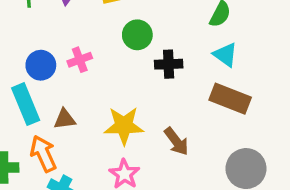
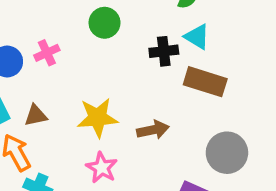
black cross: (169, 64) -> (164, 51), moved
brown arrow: (176, 141) -> (153, 130), turned -60

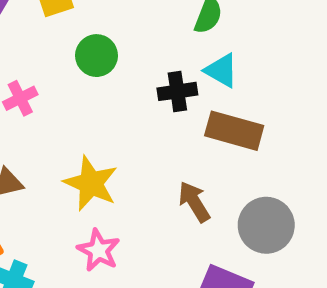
yellow star: (97, 118) -> (91, 183), turned 30
brown arrow: (153, 130) -> (194, 202), moved, turned -108

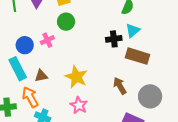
green circle: (97, 56) -> (66, 22), moved
cyan triangle: (221, 71) -> (133, 30), turned 49

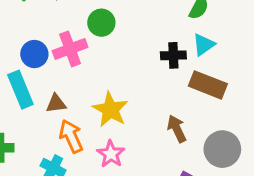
pink cross: (47, 40) -> (70, 49), size x1.5
orange arrow: (30, 97) -> (71, 136), moved

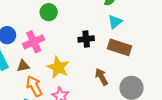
pink cross: (70, 49) -> (34, 42), moved
black cross: (173, 55) -> (86, 39), moved

